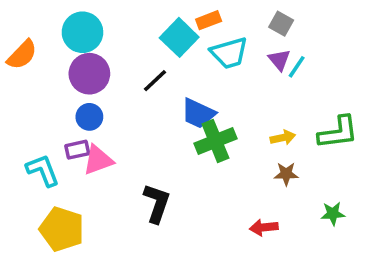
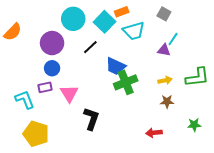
cyan circle: (82, 32) -> (73, 19), moved
purple triangle: (279, 60) -> (164, 50), moved, turned -40
pink triangle: (98, 160) -> (69, 93), moved, turned -42

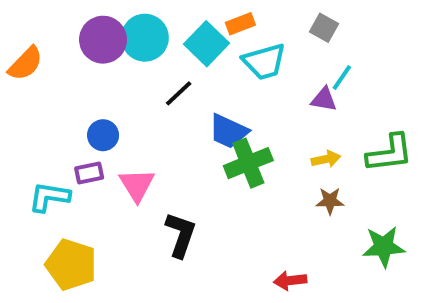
purple circle: (52, 43) -> (103, 40), moved
cyan L-shape: (25, 100) -> (49, 197), turned -60
green star: (194, 125) -> (384, 247), size x1.5
red arrow: (154, 133) -> (290, 280), moved

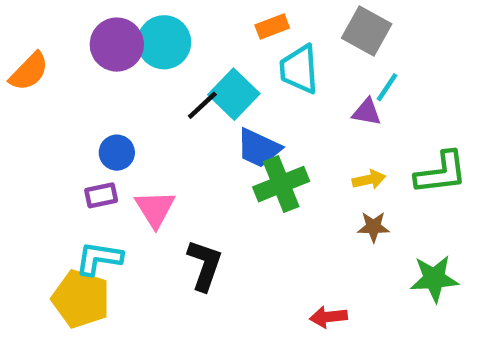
gray square: (324, 28) -> (367, 31), size x1.5
cyan square: (207, 44) -> (234, 94), moved
cyan trapezoid: (264, 62) -> (299, 69), turned 102
cyan L-shape: (49, 197) -> (99, 258), moved

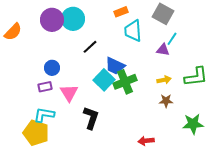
cyan square: (234, 94) -> (104, 80), moved

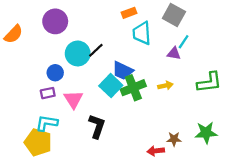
cyan circle: (73, 19) -> (78, 53), moved
yellow arrow: (164, 80) -> (165, 86), moved
brown star: (166, 101) -> (174, 139), moved

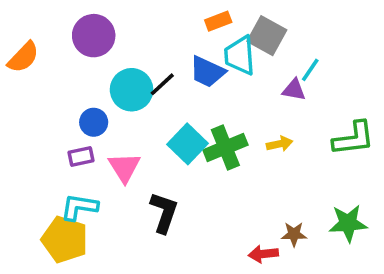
gray square: (174, 15) -> (267, 36), moved
blue trapezoid: (123, 71) -> (207, 72), moved

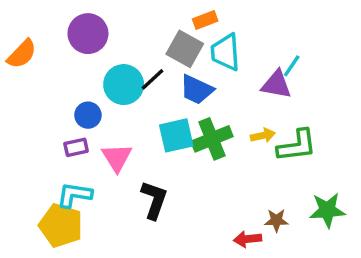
gray square: (267, 36) -> (185, 49), moved
blue trapezoid: (207, 72) -> (197, 90), moved
purple triangle: (294, 90) -> (276, 85), size x1.4
green L-shape: (354, 138) -> (297, 146), moved
cyan square: (187, 144) -> (176, 135), turned 33

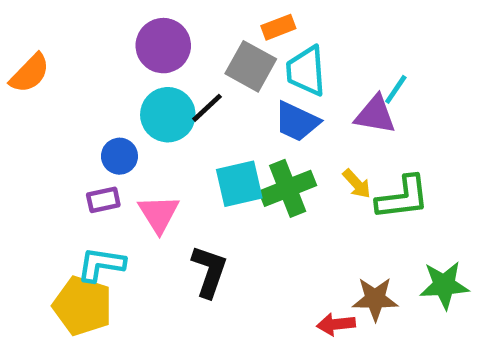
purple circle: (88, 34) -> (163, 46), moved
blue trapezoid: (197, 90) -> (297, 122), moved
yellow arrow: (263, 135) -> (357, 184), turned 60
brown star: (276, 220) -> (375, 299), size x1.4

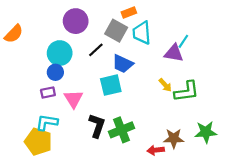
cyan circle: (168, 115) -> (60, 53), moved
blue trapezoid: (297, 122) -> (123, 64), moved
green cross: (288, 188) -> (122, 130), moved

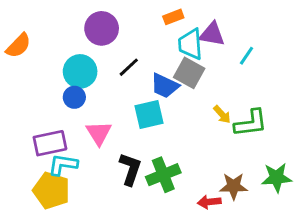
gray square: (116, 31) -> (189, 73), moved
purple triangle: (174, 53) -> (212, 34), moved
purple rectangle: (48, 93) -> (50, 143), moved, size x1.6

